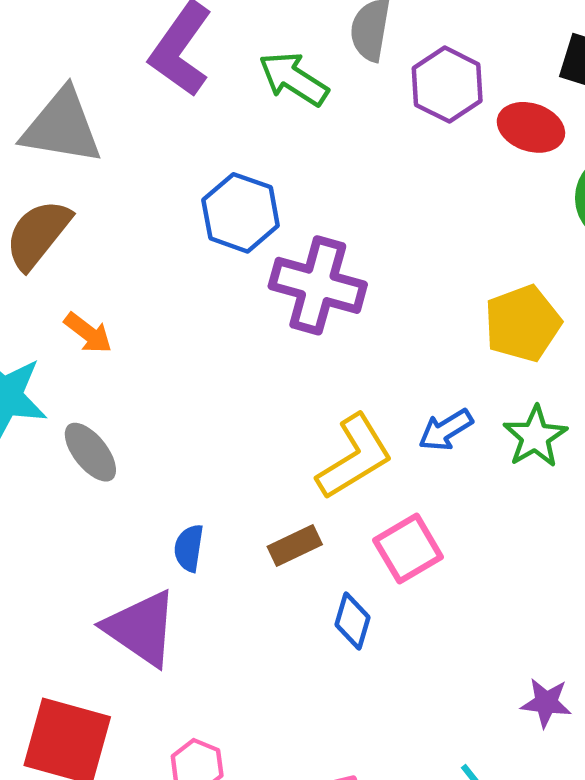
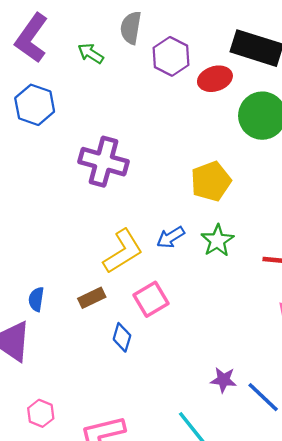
green arrow: (294, 79) -> (91, 53), size x0.7
red ellipse: (531, 127) -> (215, 79), turned -36
blue hexagon: (241, 213) -> (35, 105), moved

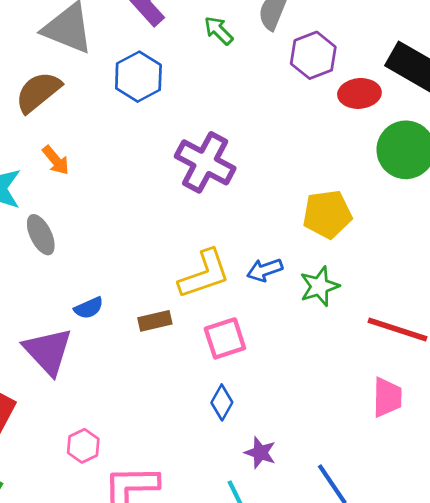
blue semicircle: (36, 299) -> (89, 308), turned -135
blue diamond: (122, 337) -> (222, 402), moved
purple star: (223, 380) -> (260, 453), moved
pink hexagon: (41, 413) -> (83, 446), moved

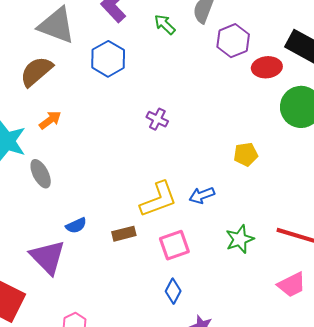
orange arrow: (56, 160) -> (50, 120), turned -85
purple cross: (205, 162) -> (157, 119), size x0.5
yellow pentagon: (327, 214) -> (246, 154), size x0.7
green star: (319, 286) -> (240, 239), moved
pink trapezoid: (387, 397) -> (292, 285), turned 64

